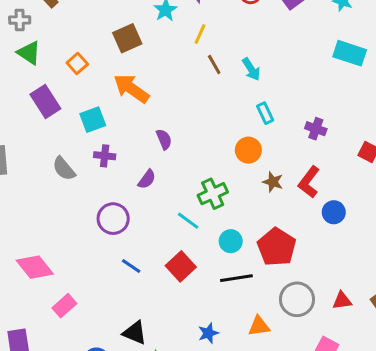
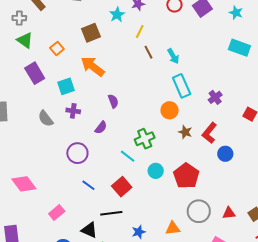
cyan rectangle: (265, 113) -> (182, 86), size x1.6
purple cross: (316, 129) -> (215, 97), turned 32
black line: (236, 278) -> (111, 213), moved
pink rectangle: (64, 306) -> (57, 213), moved

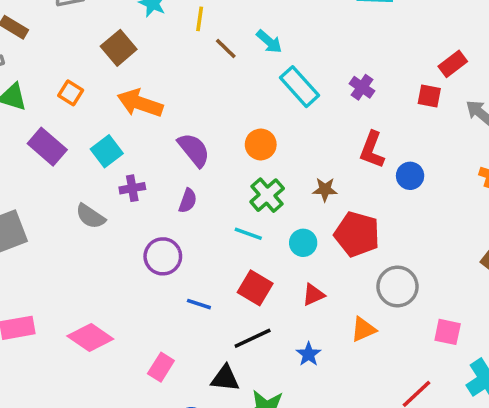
purple semicircle: (113, 101) -> (194, 150), size x1.5
orange circle: (170, 110) -> (261, 144), moved
brown star: (185, 132) -> (325, 189), moved
red triangle: (229, 213) -> (313, 295), moved

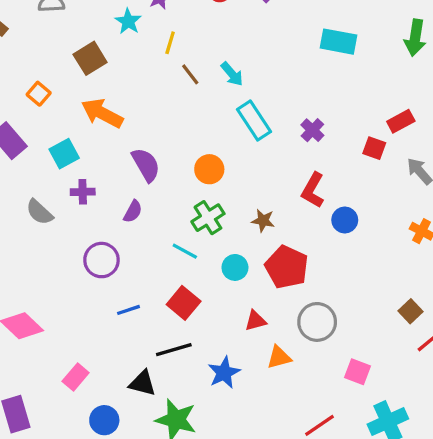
red triangle: (313, 295) -> (255, 321), moved
blue line: (199, 304) -> (129, 310), turned -45
blue star: (309, 354) -> (224, 373), size x1.4
pink rectangle: (161, 367) -> (76, 377), moved

